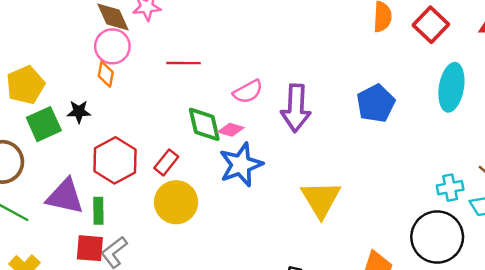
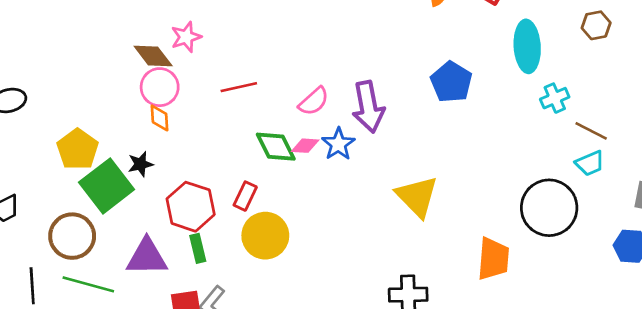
green square: (44, 124) -> (107, 186), size x1.4
blue star: (241, 165) -> (338, 144), moved, size x0.7
cyan cross: (450, 188) -> (555, 98), moved
green rectangle: (98, 211) -> (198, 248), moved

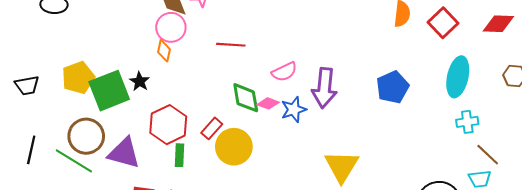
yellow pentagon: (78, 149) -> (78, 78), moved
black star: (140, 164) -> (140, 81), turned 30
brown circle: (72, 236) -> (86, 136), moved
yellow circle: (265, 236) -> (234, 147), moved
green rectangle: (198, 248) -> (179, 155), moved

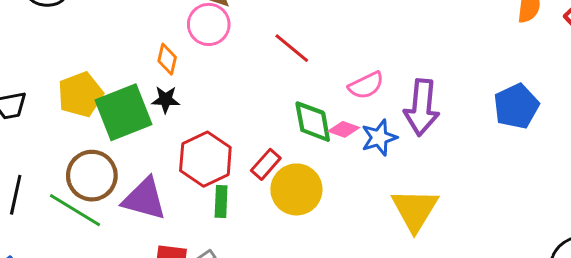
red line: (231, 45) -> (292, 48), turned 36
orange diamond: (164, 51) -> (167, 59), moved
black star: (140, 81) -> (166, 100), turned -30
yellow triangle: (342, 166) -> (415, 210), moved

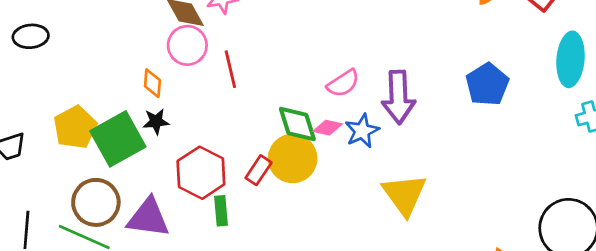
red line: (292, 48) -> (230, 69), moved, turned 45
yellow circle: (296, 189) -> (293, 158), moved

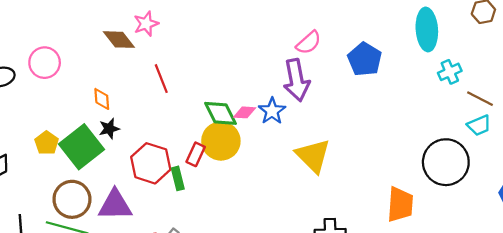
pink circle: (187, 45) -> (45, 63), moved
pink semicircle: (343, 83) -> (309, 43), moved
yellow pentagon: (75, 127) -> (47, 143), size x0.7
green rectangle: (221, 211) -> (178, 178), moved

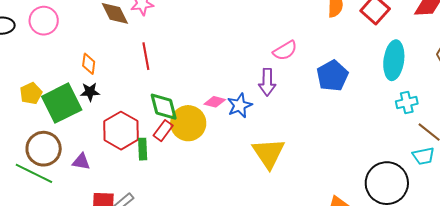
purple arrow: (296, 80) -> (267, 82), size x0.7
green diamond: (220, 113) -> (164, 107), moved
purple triangle: (115, 205) -> (81, 162), size x0.6

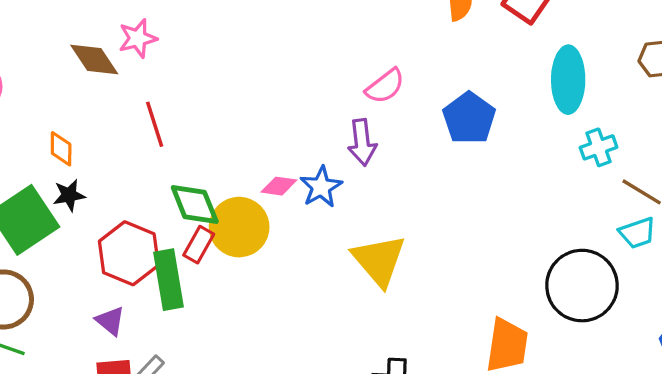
green rectangle: (143, 149) -> (169, 280), size x1.6
purple triangle: (81, 162) -> (110, 321), moved, turned 36

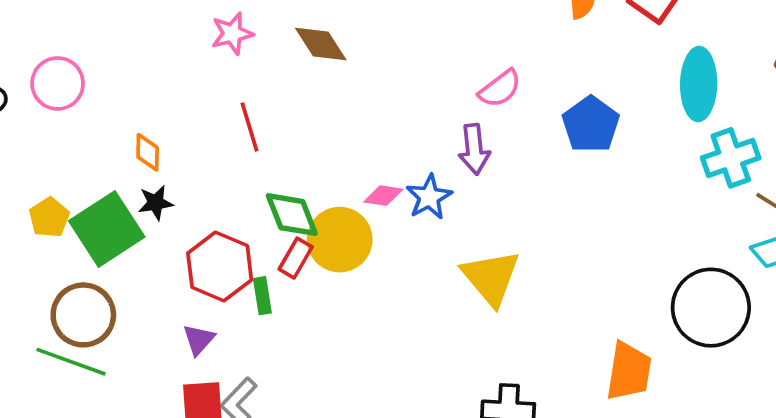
brown diamond: (94, 60) -> (321, 44), moved
cyan cross: (599, 147) -> (731, 158), size x1.4
green rectangle: (169, 280) -> (262, 296), size x0.6
purple triangle: (110, 321) -> (199, 340), turned 32

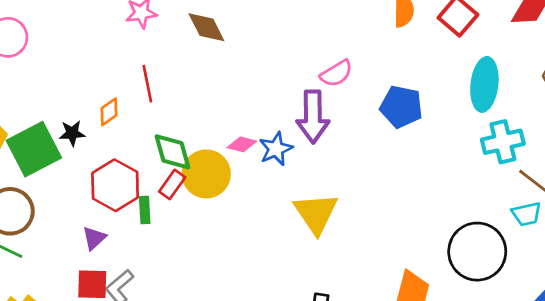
blue pentagon: (591, 124) -> (401, 107), turned -30
purple arrow: (474, 149) -> (313, 117), size x1.4
orange diamond: (148, 152) -> (109, 112), moved, turned 48

